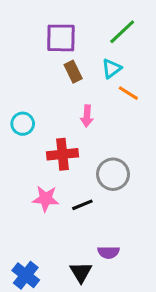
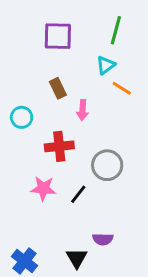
green line: (122, 32) -> (116, 30), turned -32
brown rectangle: (73, 72) -> (58, 88), moved
black line: (82, 205) -> (78, 194), turned -30

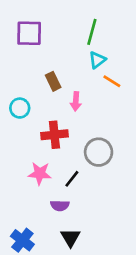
green line: (116, 30) -> (92, 32), moved
purple square: (58, 36) -> (29, 33), moved
purple semicircle: (103, 239) -> (60, 206), moved

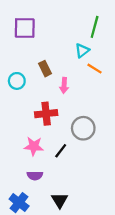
green line: (92, 32) -> (95, 27), moved
cyan circle: (20, 108) -> (17, 81), moved
purple semicircle: (60, 206) -> (35, 176), moved

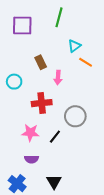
green line: (95, 27) -> (59, 17), moved
cyan circle: (17, 81) -> (14, 82), moved

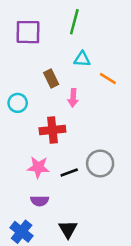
cyan triangle: (74, 46) -> (82, 59), moved, turned 40
gray circle: (75, 116) -> (100, 163), moved
black line: (55, 137) -> (69, 172), turned 32

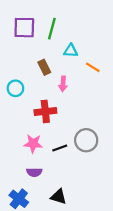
green line: (74, 22) -> (52, 29), moved
black triangle: (68, 229) -> (59, 197), turned -42

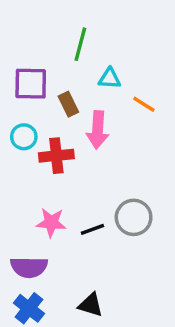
purple square: (24, 28) -> (31, 84), moved
pink arrow: (63, 84) -> (98, 130), size x1.5
red cross: (45, 111) -> (56, 156), moved
purple semicircle: (34, 172) -> (29, 267), moved, size x1.5

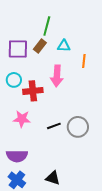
brown rectangle: (68, 104) -> (40, 46), moved, turned 64
orange line: (144, 104) -> (84, 61), turned 64
pink star: (51, 223) -> (22, 119), moved
black line: (92, 229) -> (54, 126), moved

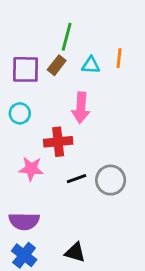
orange line: (84, 61) -> (119, 58), moved
red cross: (33, 91) -> (58, 142), moved

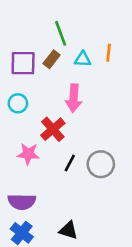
green line: (67, 37) -> (61, 33), turned -35
red cross: (58, 142) -> (53, 129), turned -35
black line: (77, 179) -> (70, 163), turned -42

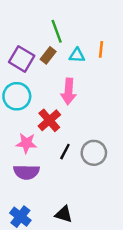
purple square: (23, 63) -> (22, 59), turned 30
cyan circle: (18, 103) -> (17, 96), size x1.5
purple semicircle: (22, 202) -> (26, 172), moved

